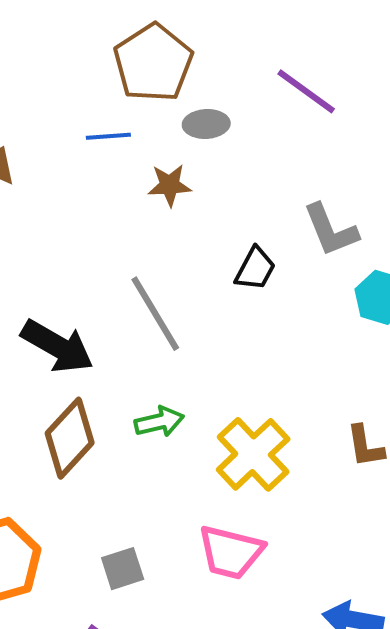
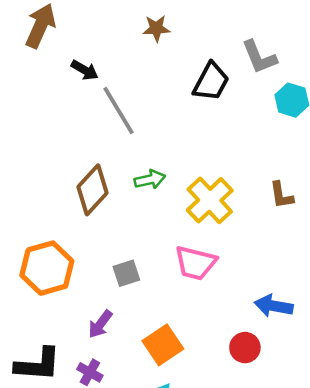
black trapezoid: (255, 269) -> (211, 82), size x1.4
gray line: (155, 314) -> (119, 110), moved
black arrow: (57, 346) -> (85, 70), moved, size x0.6

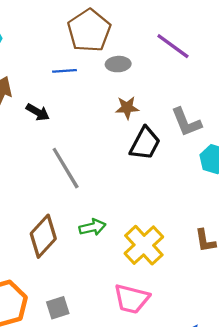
brown star: (156, 28) -> (127, 108), moved
black arrow: (85, 70) -> (38, 112), moved
gray square: (126, 273) -> (58, 308), moved

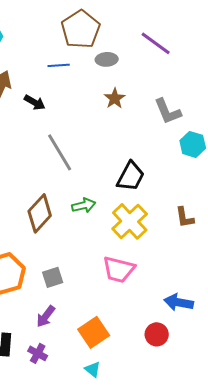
brown star: (127, 108) -> (115, 98), turned -30
black trapezoid: (145, 143) -> (131, 176), moved

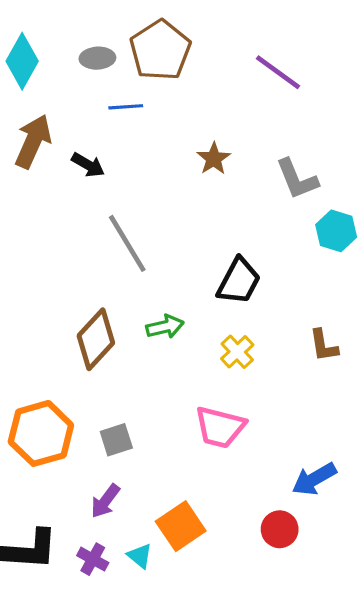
gray ellipse: (107, 59) -> (97, 58), moved
yellow cross: (130, 221) -> (237, 352), size x0.6
blue arrow: (179, 302) -> (314, 479), turned -40
cyan triangle: (93, 369) -> (140, 556), moved

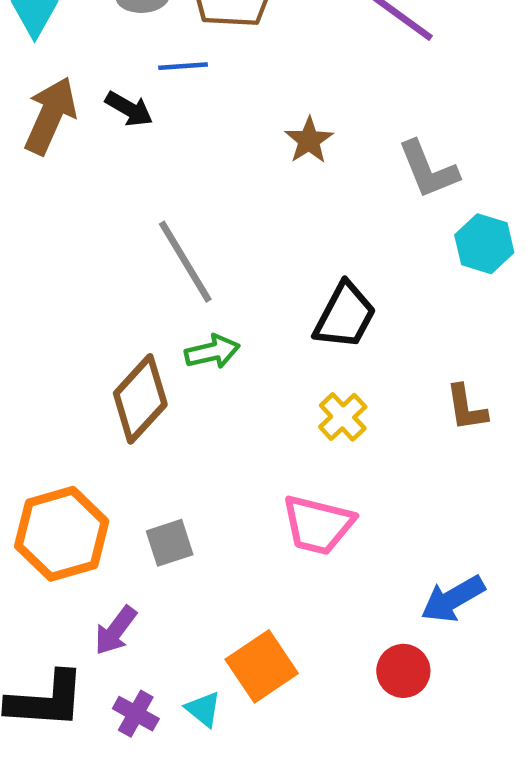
black arrow: (88, 165) -> (129, 109), moved
green arrow: (165, 327) -> (212, 352), moved
purple arrow: (105, 501) -> (116, 630), moved

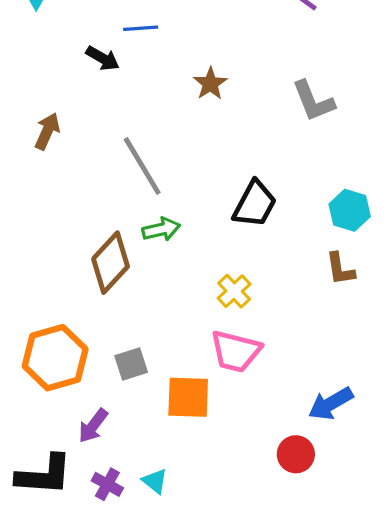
brown arrow: (50, 116) -> (47, 131), moved, size x0.7
brown star: (309, 140) -> (210, 84), moved
cyan hexagon: (484, 244) -> (350, 210), moved
yellow cross: (343, 417) -> (234, 291), moved
orange square: (262, 666) -> (188, 397), moved, turned 36

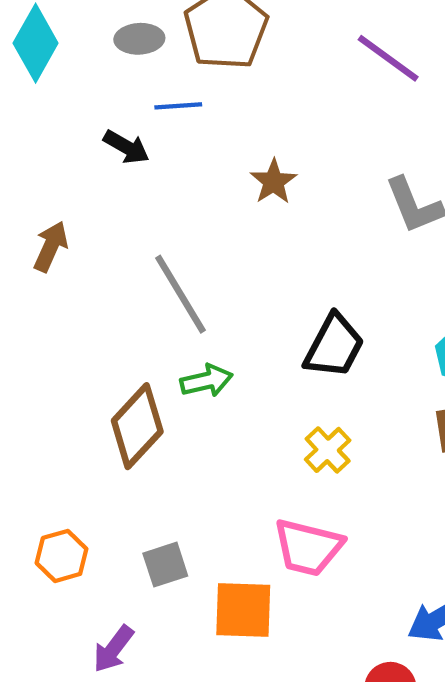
yellow cross: (234, 291) -> (328, 450), moved
orange hexagon: (55, 358) -> (61, 556), size x0.6

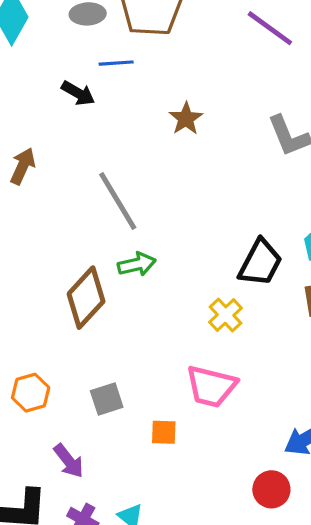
black trapezoid: (334, 346) -> (260, 263), moved
orange square: (243, 610) -> (164, 432), size x0.6
purple arrow: (113, 649) -> (69, 461), turned -75

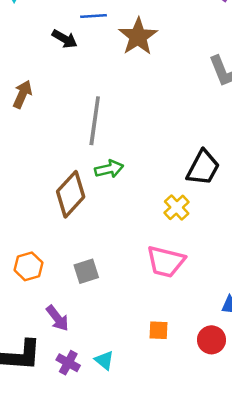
brown star: (186, 119) -> (138, 36), moved, size x1.5
gray line: (118, 201) -> (95, 121), turned 39
orange square: (164, 432) -> (159, 330), moved

